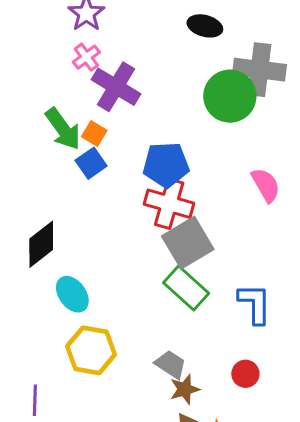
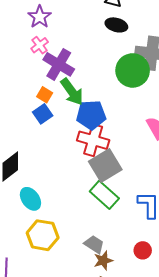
green arrow: (63, 129) -> (72, 92), moved

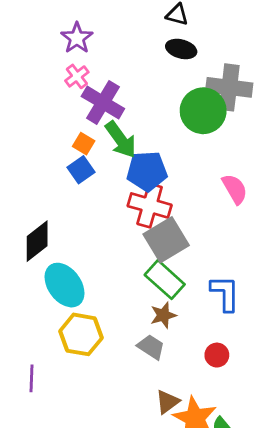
cyan ellipse: (30, 199) -> (65, 285), size x1.4
brown star: (103, 261) -> (163, 315), moved

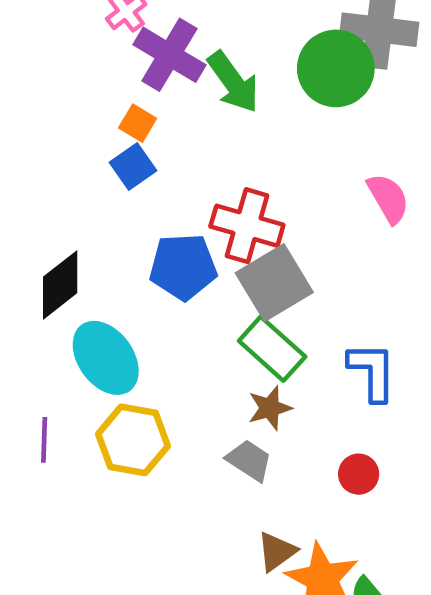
green arrow: (121, 140) -> (233, 82), moved
blue pentagon: (147, 171) -> (183, 267), moved
purple line: (32, 378) -> (44, 440), moved

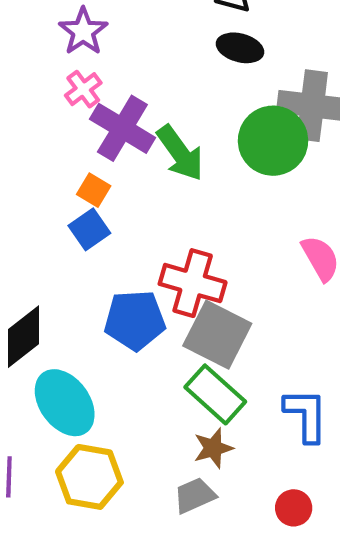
gray square: (274, 283) -> (217, 335), turned -32
gray trapezoid: (249, 460) -> (195, 496), turned -57

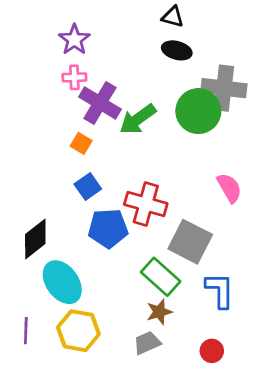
pink cross: (83, 89) -> (74, 77), turned 35
green arrow: (180, 153) -> (138, 119), turned 90
blue square: (89, 229) -> (88, 186), moved
gray square: (217, 335) -> (190, 242), moved

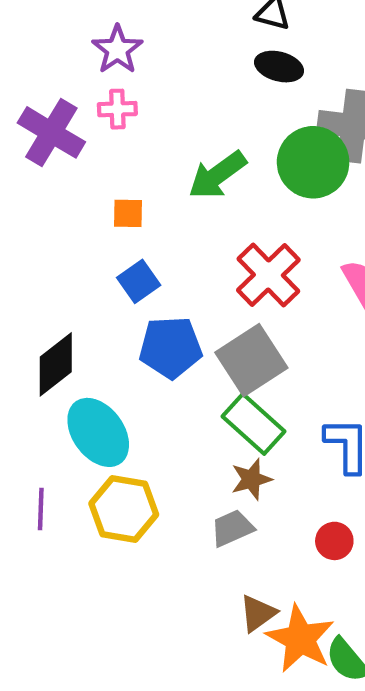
purple cross: (100, 103) -> (51, 132), moved
orange square: (81, 143) -> (128, 213), turned -30
red cross: (146, 204) -> (268, 275), moved, turned 30
gray square: (190, 242) -> (251, 360), moved, turned 30

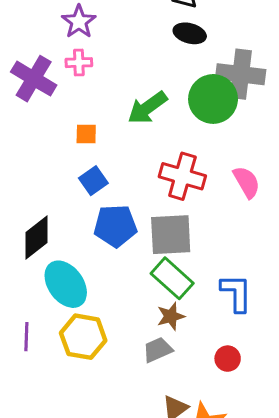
red cross: (268, 275) -> (182, 176), turned -30
gray square: (251, 360) -> (171, 235), turned 30

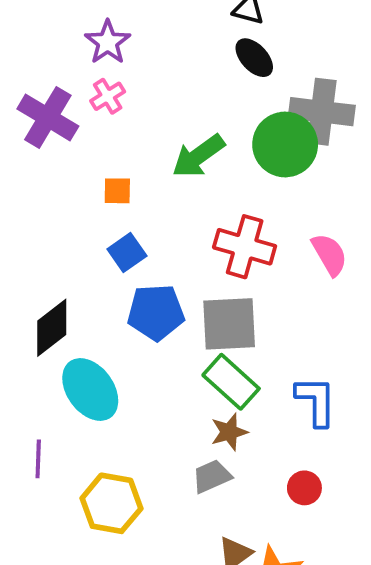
black ellipse: (190, 33) -> (254, 58), turned 32
pink cross: (79, 63) -> (108, 96), turned -30
yellow hexagon: (83, 337) -> (111, 503), moved

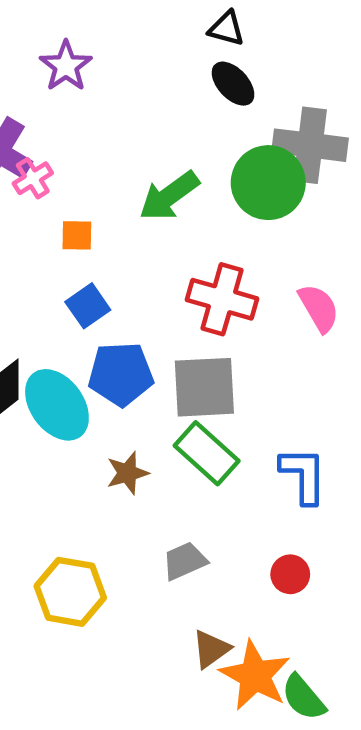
pink cross: (108, 96) -> (33, 178), moved
cyan ellipse: (90, 389) -> (57, 405), moved
brown star: (229, 432) -> (127, 473), moved

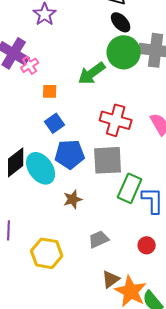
green circle: (268, 183) -> (124, 52), moved
green rectangle: (207, 453) -> (130, 188), moved, turned 72

